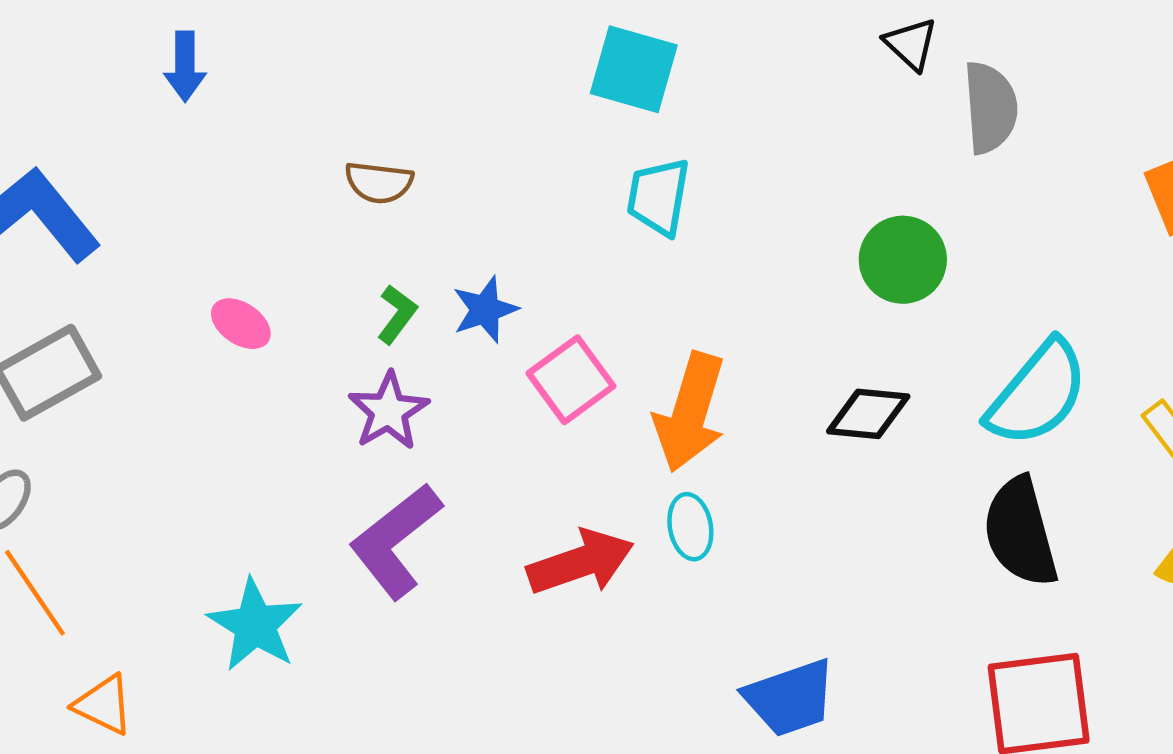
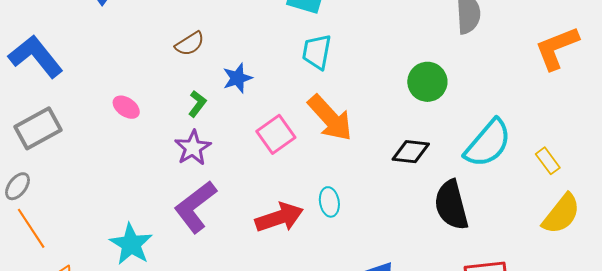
brown semicircle: (379, 182) -> (190, 44), turned -40
blue star: (485, 310) -> (237, 78), moved
orange arrow: (690, 412) -> (330, 118), moved, turned -60
black semicircle: (1020, 532) -> (451, 205), moved

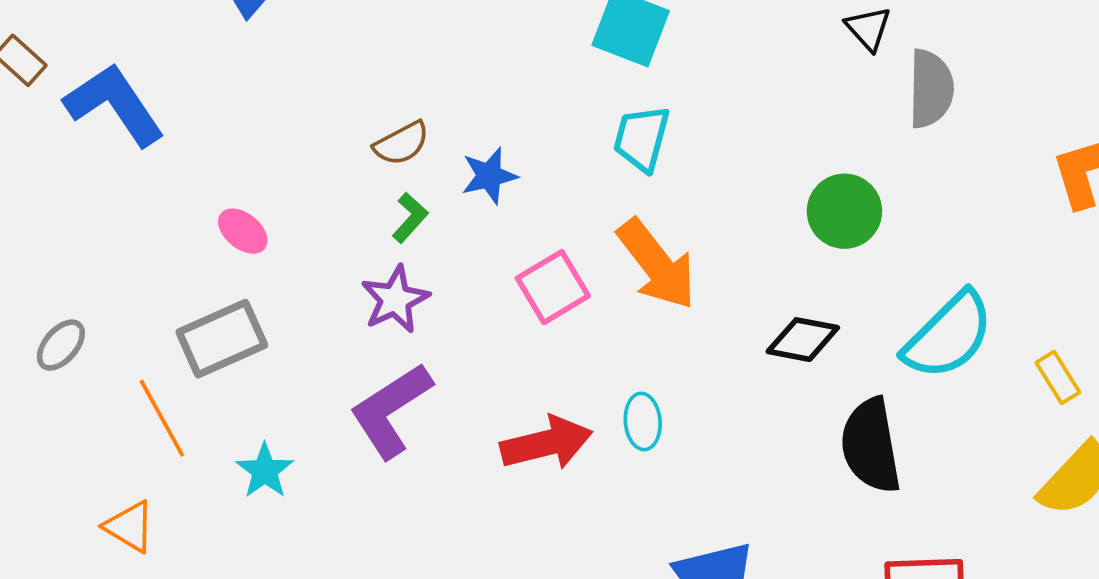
brown semicircle: (190, 44) -> (402, 143), moved
pink ellipse: (126, 107) -> (243, 231), moved
gray rectangle: (38, 128) -> (222, 339), moved
orange line: (31, 228) -> (162, 418), moved
cyan star: (131, 244) -> (265, 471), size x0.7

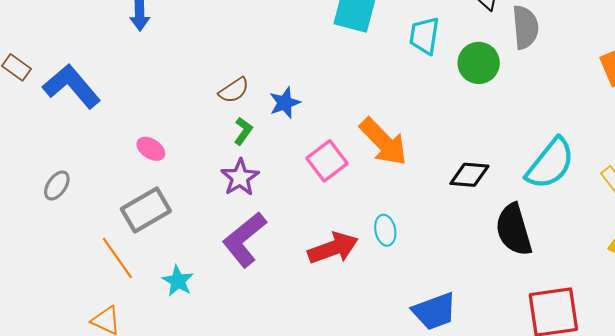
cyan trapezoid: (642, 138) -> (424, 36), moved
green circle: (844, 211) -> (479, 63), moved
gray ellipse: (61, 345) -> (57, 185), moved

